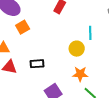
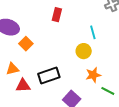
black rectangle: (37, 64) -> (49, 76), size x1.5

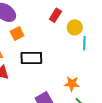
yellow circle: (84, 51) -> (75, 27), moved
black rectangle: (49, 76) -> (31, 58), moved

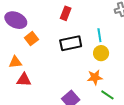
yellow circle: (75, 27) -> (101, 53), moved
black rectangle: (31, 58) -> (71, 43), moved

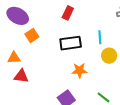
yellow circle: (101, 53) -> (109, 56), moved
orange star: (95, 77) -> (80, 70), moved

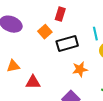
orange square: (32, 35) -> (45, 32), moved
red triangle: (21, 76) -> (33, 82), moved

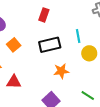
orange square: (45, 32) -> (14, 45), moved

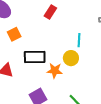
black rectangle: (50, 45) -> (35, 57), moved
yellow circle: (89, 53) -> (71, 58), moved

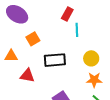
cyan line: (79, 40) -> (77, 30), moved
orange star: (55, 71) -> (94, 80), moved

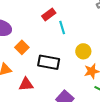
red rectangle: (67, 14) -> (49, 15), turned 40
black rectangle: (55, 60) -> (49, 62), turned 30

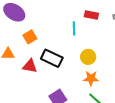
red rectangle: (49, 15) -> (91, 15), moved, turned 32
red triangle: (26, 84) -> (30, 66), moved

